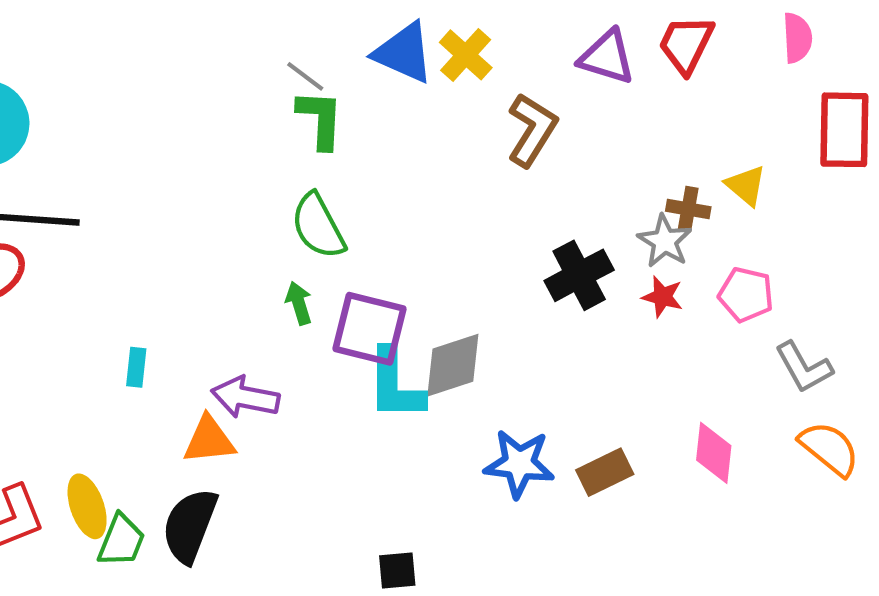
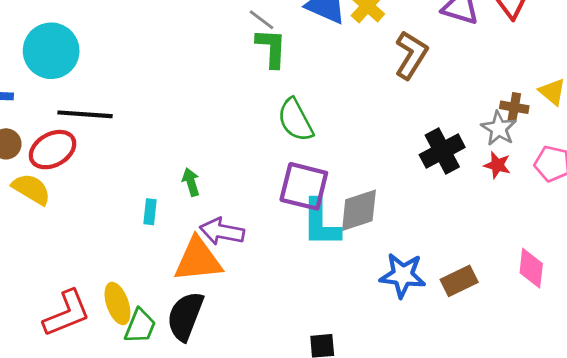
green semicircle: (318, 226) -> (295, 120), moved
green arrow: (299, 303) -> (191, 182), moved
orange triangle: (209, 440) -> (198, 260), size x1.4

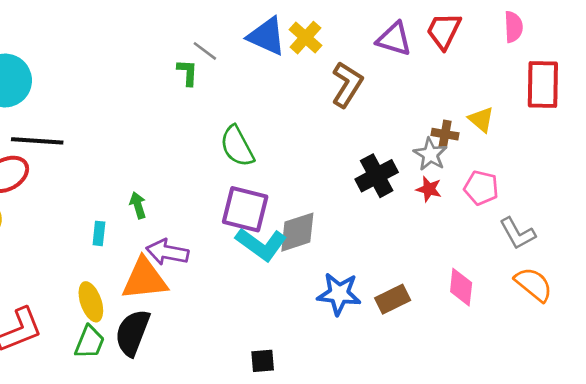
green L-shape: (271, 48) -> (187, 72), moved, size x0.7
cyan L-shape: (321, 223) -> (261, 244), turned -54
yellow ellipse: (117, 303) -> (91, 302), moved

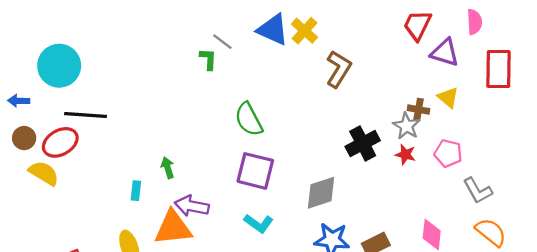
purple triangle: (394, 39) -> (445, 53), moved
gray diamond: (297, 232) -> (321, 193), moved
cyan L-shape: (261, 244) -> (259, 223), moved, size x0.7

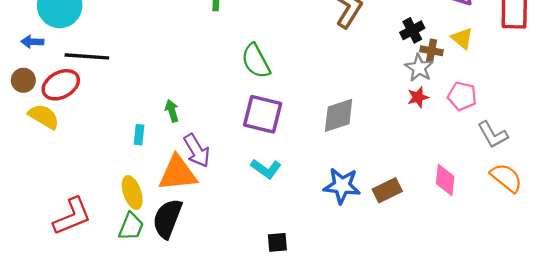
blue arrow: (19, 101) -> (32, 42), moved
black cross: (363, 143) -> (412, 30), moved, size x0.7
red star: (405, 154) -> (418, 97), turned -30
gray diamond: (321, 193) -> (339, 115), moved
purple arrow: (192, 206) -> (197, 151), turned -132

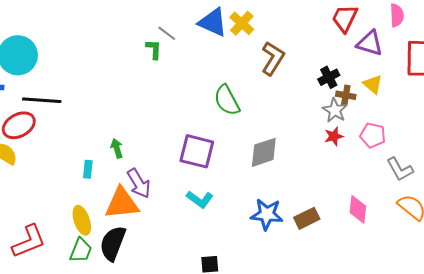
green semicircle: (256, 61) -> (227, 100), moved

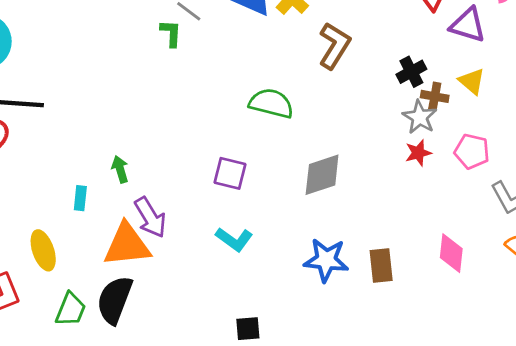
green semicircle: (227, 100) -> (271, 103), turned 132
purple square: (197, 151) -> (230, 173), size x0.7
brown rectangle: (307, 218) -> (381, 265), turned -70
yellow ellipse: (82, 220) -> (43, 250), moved

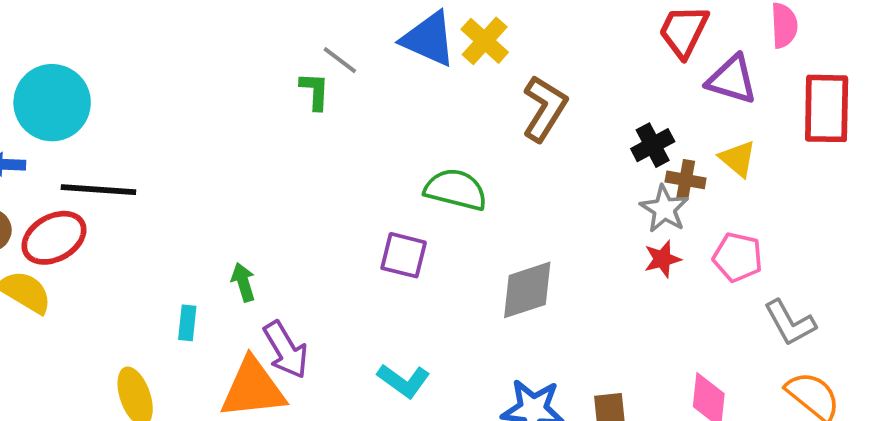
purple square: (230, 173) -> (404, 255), moved

